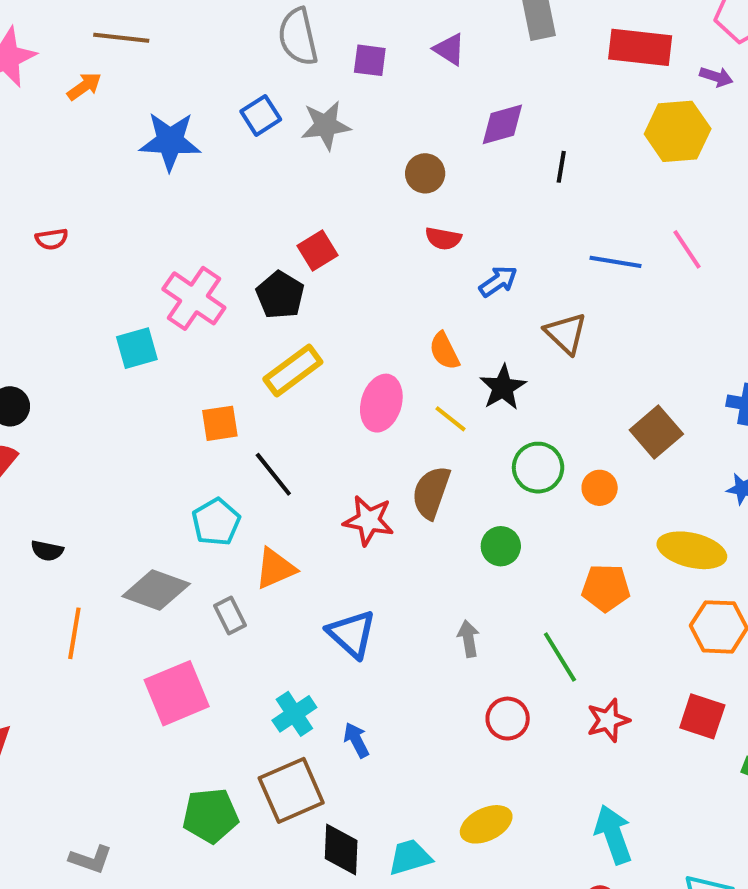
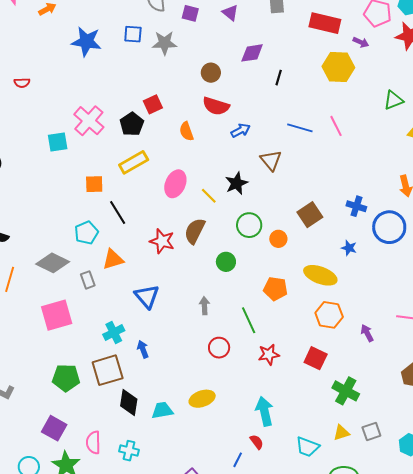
blue square: (261, 115) -> (133, 34), turned 30
red semicircle: (443, 239) -> (216, 106), size x1.5
orange semicircle: (444, 351) -> (186, 131), moved

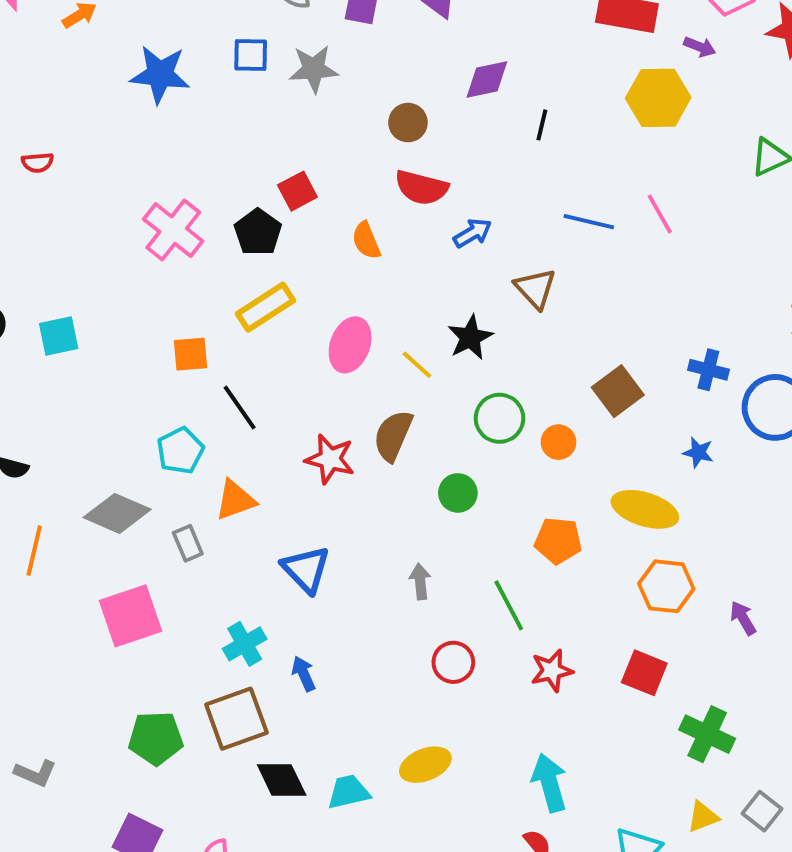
cyan square: (58, 142) -> (59, 336), moved
black diamond: (129, 402) -> (282, 780), turned -32
gray square: (371, 431) -> (762, 811), turned -30

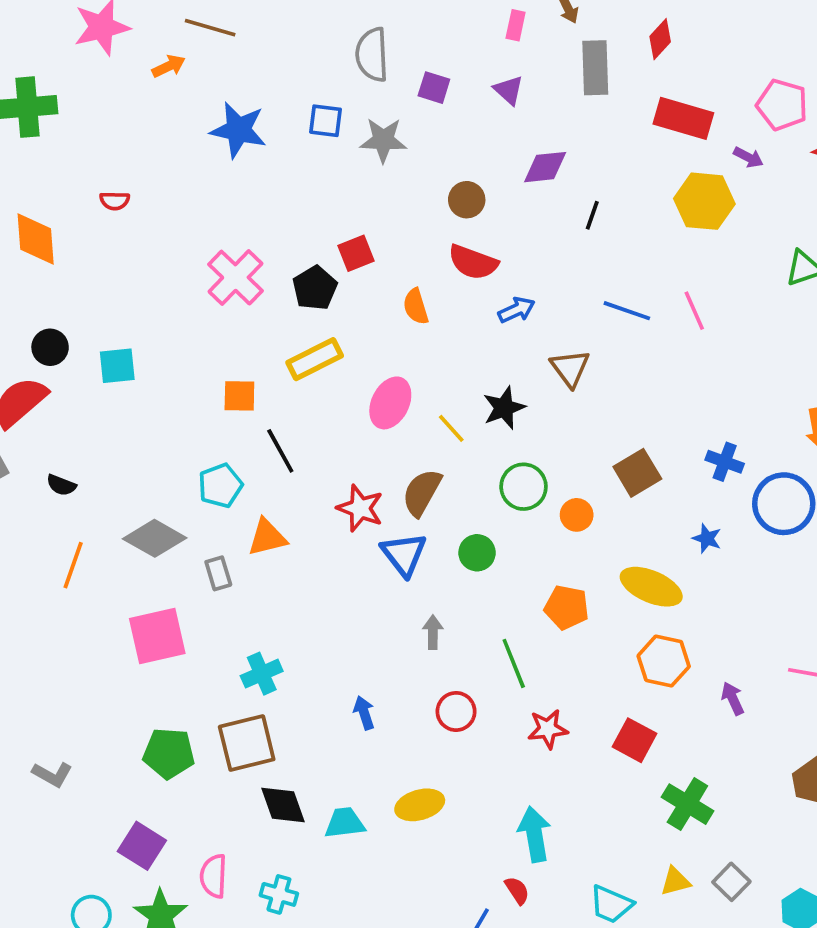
blue triangle: (306, 569) -> (404, 554), moved
blue arrow: (304, 674) -> (364, 713), moved

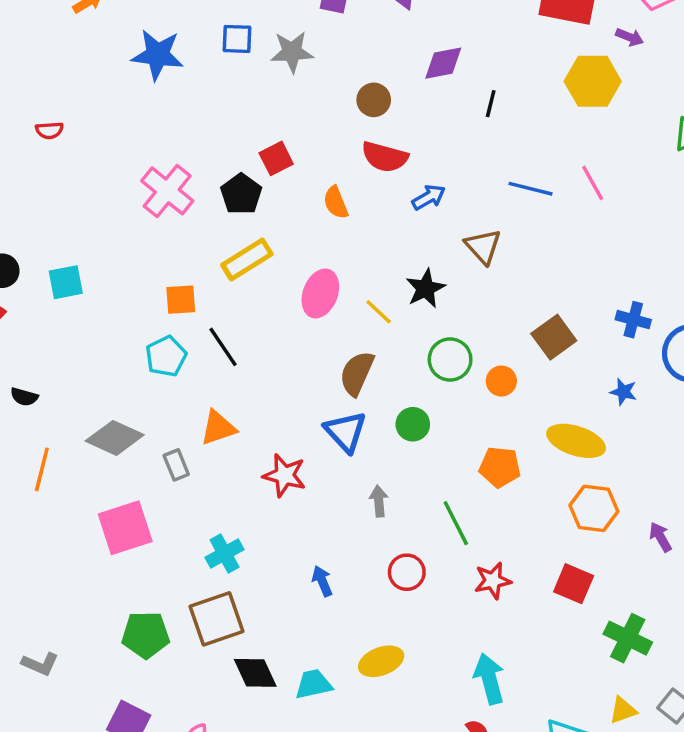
cyan pentagon: (220, 486) -> (166, 356), moved
red star: (360, 508) -> (284, 475), moved

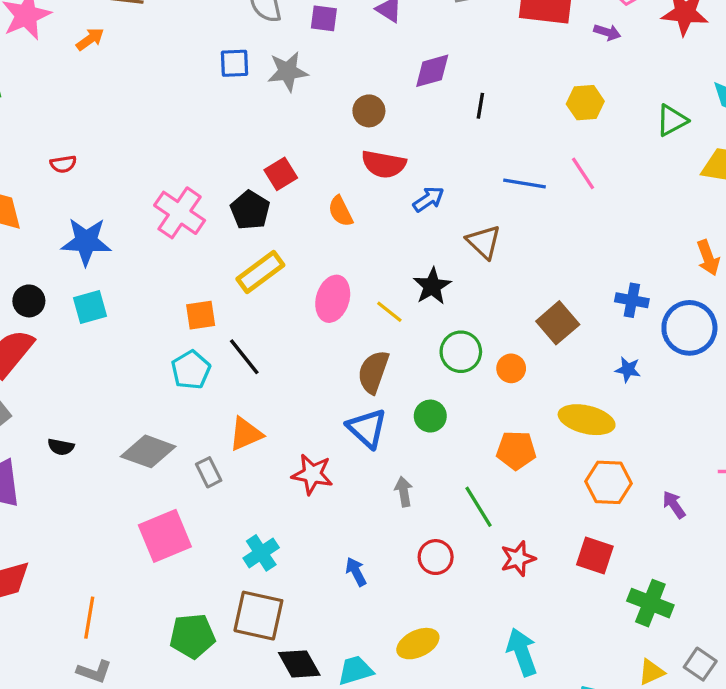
blue star: (158, 55) -> (86, 242), moved
yellow hexagon: (593, 81) -> (585, 103), moved, size x0.7
black semicircle: (24, 397) -> (61, 447), moved
orange line: (42, 469) -> (89, 618), moved
brown square: (217, 619) -> (258, 616), turned 36

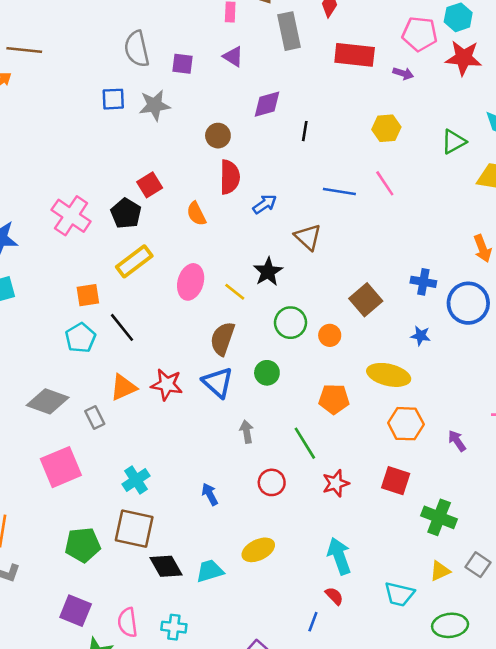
red semicircle: (384, 164) -> (230, 177), turned -100
red star: (312, 474) -> (167, 385), moved

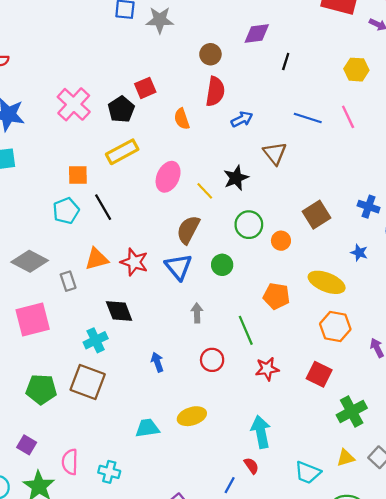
green cross: (439, 517) -> (352, 411), turned 32
black diamond: (166, 566) -> (119, 311), moved
purple square: (76, 611) -> (27, 445), size x0.7

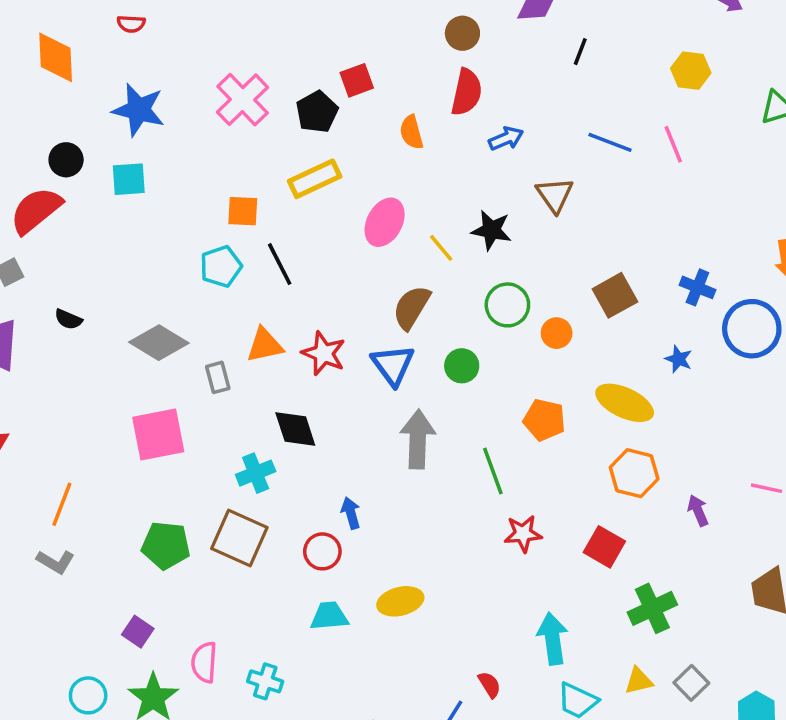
black star: (236, 178) -> (491, 230), turned 30
gray arrow: (197, 313) -> (418, 439), size x1.8
red circle: (212, 360) -> (322, 551), moved
cyan arrow: (261, 432) -> (553, 639), moved

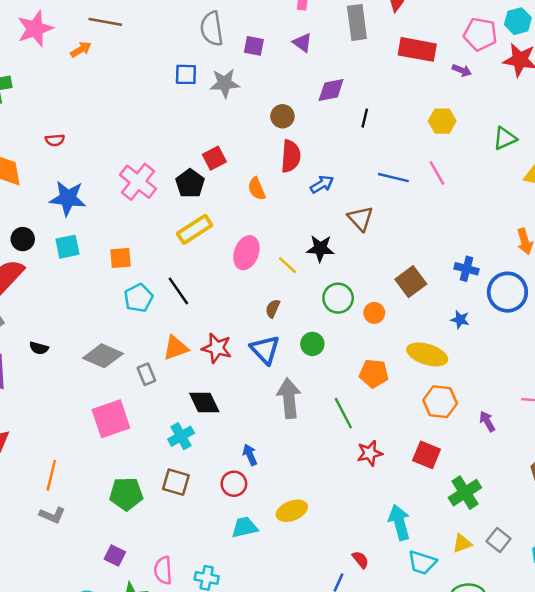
orange square: (243, 211) -> (121, 258), moved
brown semicircle: (412, 307) -> (273, 309), size x0.6
brown square: (239, 538) -> (176, 482), size x0.7

